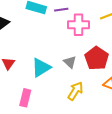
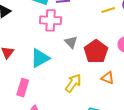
pink cross: (79, 25) -> (51, 20), moved
gray triangle: (70, 62) -> (71, 42), moved

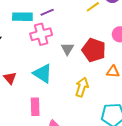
gray triangle: (71, 42) -> (67, 49), turned 32
cyan triangle: (40, 58) -> (43, 73), turned -40

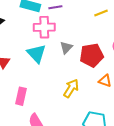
red pentagon: (94, 50) -> (92, 55), turned 30
cyan triangle: (43, 73) -> (36, 54), moved

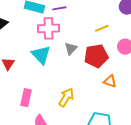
yellow line: (101, 13) -> (102, 28), moved
yellow arrow: (71, 88) -> (66, 97), moved

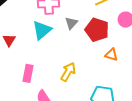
cyan triangle: (41, 55) -> (42, 30), turned 35
red pentagon: (96, 56) -> (97, 30), turned 30

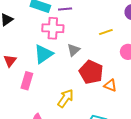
red pentagon: (97, 30) -> (91, 72), moved
pink rectangle: (28, 73) -> (27, 81), moved

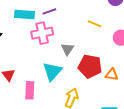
yellow line: (106, 32) -> (95, 24), turned 56
cyan triangle: (43, 54) -> (52, 71), moved

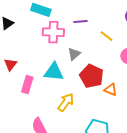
purple line: (49, 11) -> (81, 22), moved
cyan triangle: (52, 71) -> (54, 72), turned 40

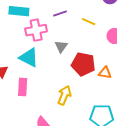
cyan triangle: (54, 72) -> (29, 58), moved, turned 35

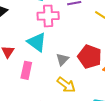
gray triangle: (61, 46) -> (62, 59), moved
yellow arrow: (64, 95) -> (66, 85), turned 96

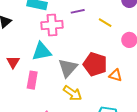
cyan triangle: (37, 42) -> (42, 52), turned -45
gray triangle: (62, 59) -> (68, 68), size x1.5

